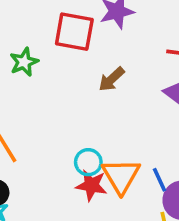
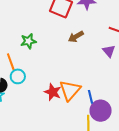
green star: (24, 62) -> (28, 41), moved
cyan circle: (88, 162) -> (18, 76), moved

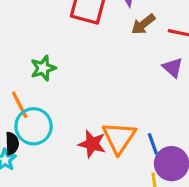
brown arrow: (76, 37) -> (143, 24), moved
cyan circle: (18, 76) -> (34, 126), size x1.5

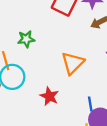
orange triangle: (119, 138) -> (73, 63), moved

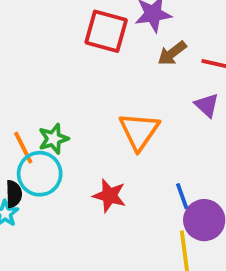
green star: (26, 39) -> (53, 139), moved

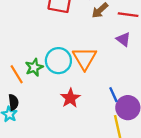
cyan circle: (40, 174) -> (58, 61), moved
red star: (109, 196) -> (70, 98), turned 30

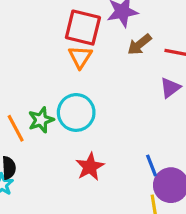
purple triangle: (123, 39) -> (170, 88), turned 42
orange triangle: (85, 58) -> (80, 57), moved, size x0.7

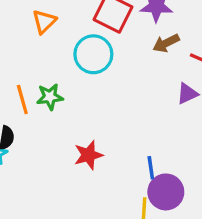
orange triangle: (80, 57) -> (44, 22), moved
cyan circle: (76, 112) -> (93, 54), moved

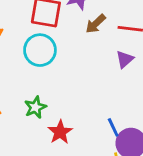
green star: (50, 97) -> (35, 107), moved

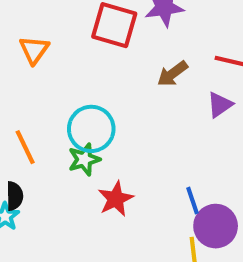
brown arrow: (96, 24) -> (172, 74), moved
cyan circle: (40, 50) -> (91, 129), moved

